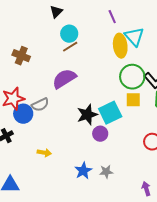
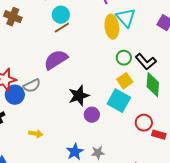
brown cross: (21, 56) -> (13, 17), moved
green circle: (132, 77) -> (124, 58), size x0.6
yellow square: (133, 100) -> (125, 81), turned -35
cyan square: (110, 113) -> (119, 101), moved, turned -35

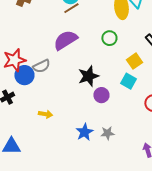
green circle: (124, 58) -> (109, 38), moved
cyan square: (119, 101) -> (128, 81), size x0.7

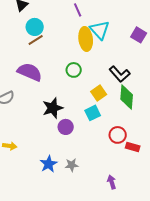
purple semicircle: (65, 40) -> (30, 72), turned 55
cyan square: (128, 81) -> (93, 113), turned 35

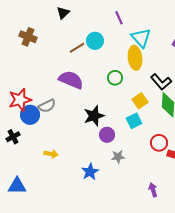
cyan circle: (35, 27) -> (95, 41), moved
yellow ellipse: (86, 39) -> (135, 58), moved
gray star: (72, 165) -> (118, 157), moved

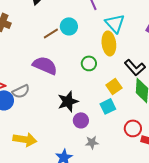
yellow arrow: (51, 154) -> (25, 139), size x1.6

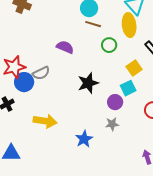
brown line: (51, 33) -> (93, 24), moved, turned 49
purple semicircle: (45, 65) -> (65, 47), size x0.7
purple circle: (81, 120) -> (115, 102), moved

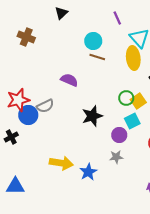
green circle: (109, 45) -> (126, 98), moved
yellow arrow: (45, 121) -> (61, 163), moved

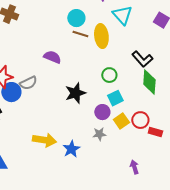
yellow ellipse: (133, 58) -> (101, 36), moved
yellow square: (138, 101) -> (121, 121), moved

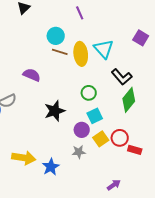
cyan triangle: (122, 15) -> (104, 49), moved
green diamond: (149, 82) -> (129, 100), turned 35
purple arrow: (134, 167) -> (114, 185), turned 72

